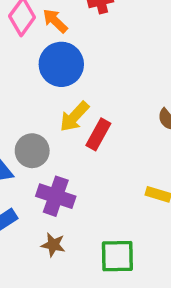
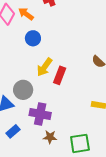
blue circle: (61, 64) -> (33, 38), size x0.6
brown star: (53, 245) -> (50, 137), moved

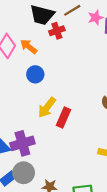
gray circle: (23, 90) -> (24, 173), moved
purple cross: (40, 114) -> (22, 143), moved, turned -30

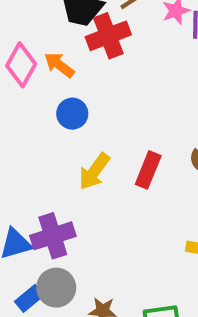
red cross: (57, 31) -> (108, 36), size x1.5
red rectangle: (64, 118) -> (148, 170), moved

